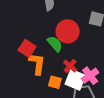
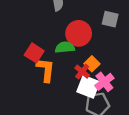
green semicircle: (55, 44) -> (65, 47), turned -54
orange square: (55, 82) -> (92, 64), moved, turned 32

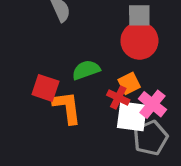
red circle: (79, 33) -> (139, 41), moved
orange square: (92, 64) -> (129, 83), turned 32

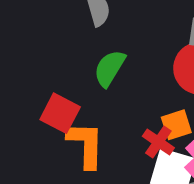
green semicircle: (86, 70) -> (110, 68), moved, turned -48

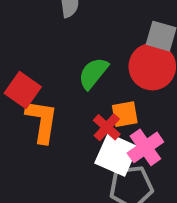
green semicircle: (110, 68) -> (93, 73), moved

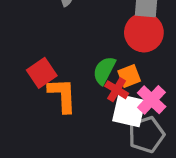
green semicircle: (93, 73) -> (104, 70), moved
red square: (23, 90) -> (42, 73), turned 32

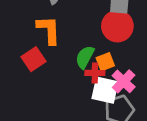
red cross: (117, 90) -> (95, 73), turned -30
orange L-shape: (62, 95) -> (49, 30), moved

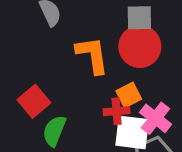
orange L-shape: (49, 30) -> (92, 55), moved
green semicircle: (85, 57) -> (54, 131), moved

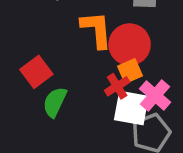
red circle: (140, 46) -> (130, 45), moved
red cross: (117, 111) -> (117, 86), turned -30

